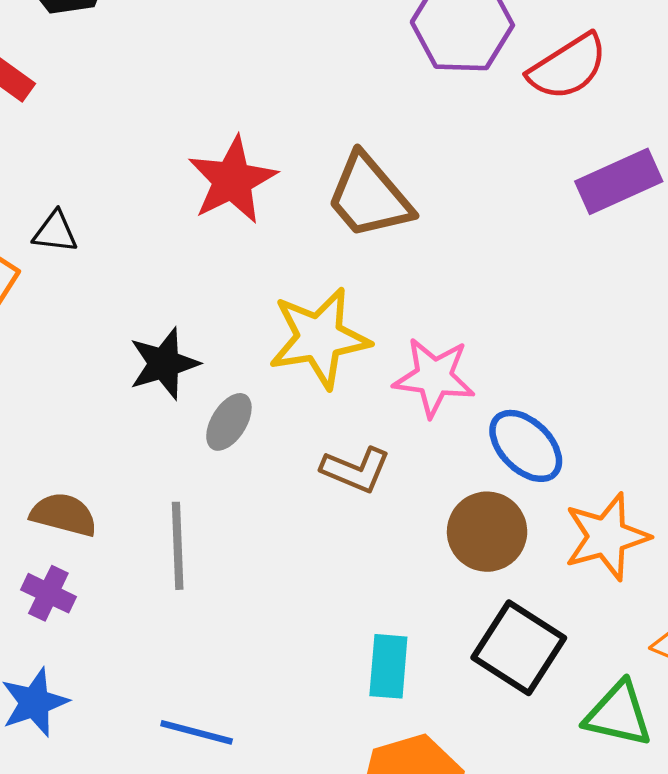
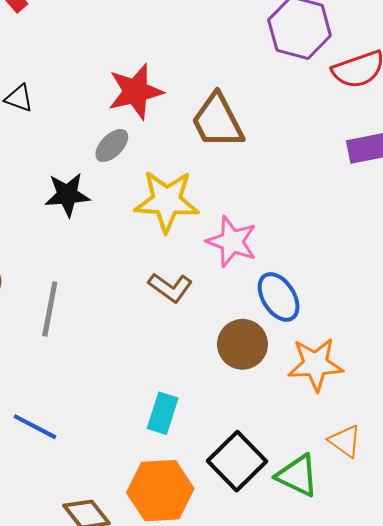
gray ellipse: (229, 422) -> (112, 146), moved
black square: (519, 648) -> (237, 461), moved

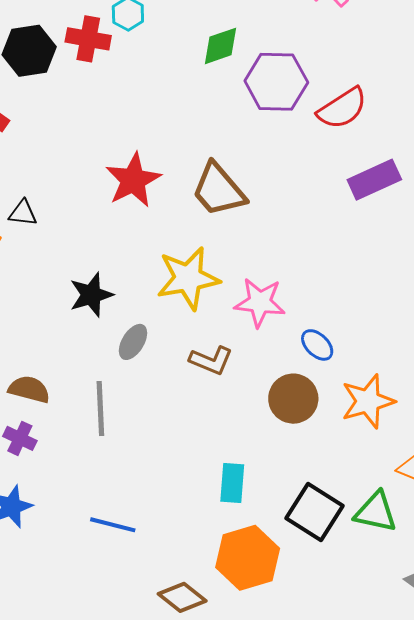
gray ellipse: (112, 146) -> (133, 342), moved
blue ellipse: (279, 297) -> (317, 345), size x0.7

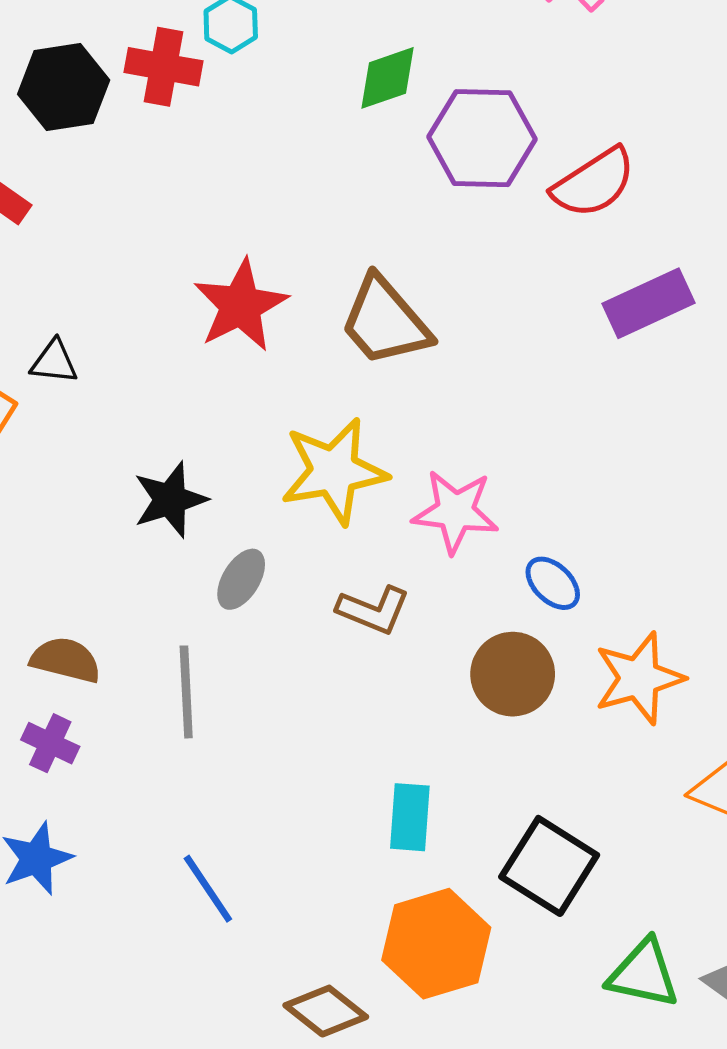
green triangle: (376, 512) -> (643, 974), moved
blue line: (113, 525) -> (208, 889), turned 42

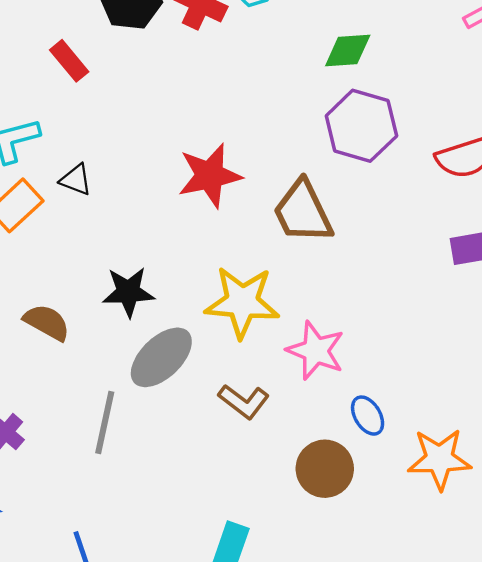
purple hexagon: (482, 138) -> (361, 126), moved
gray ellipse: (241, 579) -> (161, 357), size x1.6
brown semicircle: (66, 660) -> (47, 322), moved
orange star: (639, 678) -> (439, 459), moved

